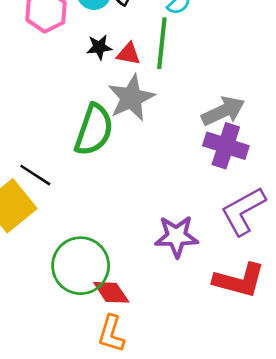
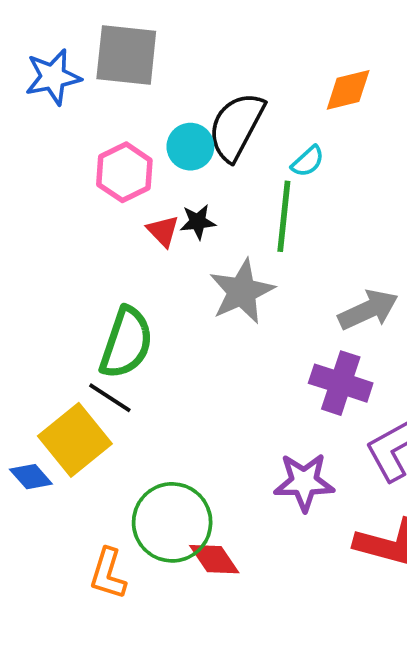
red triangle: (129, 54) -> (163, 231), moved, turned 35
green semicircle: (94, 130) -> (126, 343), moved
purple cross: (226, 146) -> (341, 383), moved
orange L-shape: (111, 334) -> (108, 574), moved

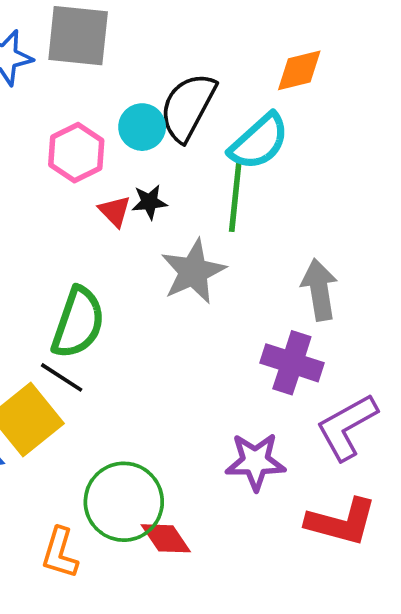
cyan semicircle: (308, 161) -> (259, 142), size x1.8
gray arrow: (368, 310) -> (319, 290), turned -74

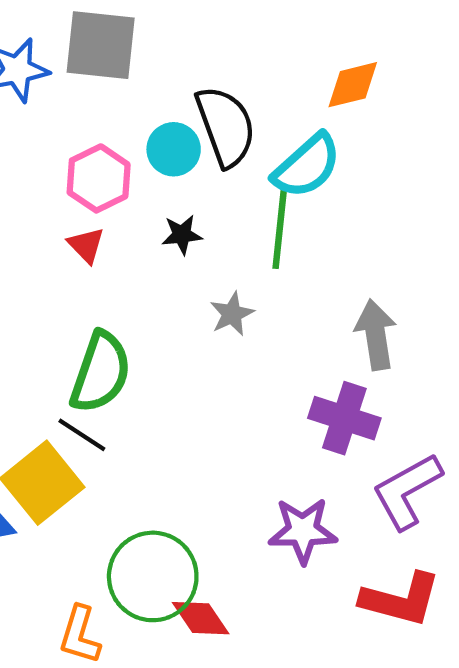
black semicircle: (188, 107) -> (226, 126), turned 132
red triangle: (115, 211) -> (86, 245), moved
gray star: (193, 271) -> (232, 314), size x0.6

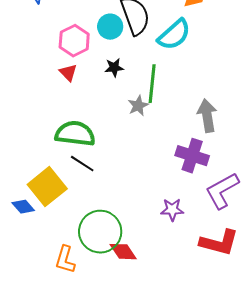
green line: (280, 228) -> (152, 84), moved
green semicircle: (101, 372) -> (75, 134), turned -102
black line: (82, 435) -> (82, 164), moved
purple star: (303, 531) -> (172, 210), size x0.7

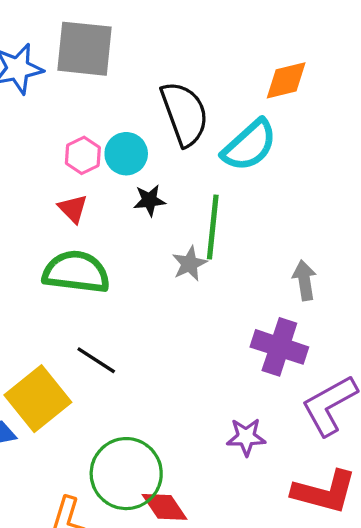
cyan circle: (110, 27) -> (126, 154), moved
pink hexagon: (74, 41) -> (83, 155), size x0.7
gray arrow: (207, 116) -> (304, 280), size x0.7
green semicircle: (75, 134) -> (76, 272), moved

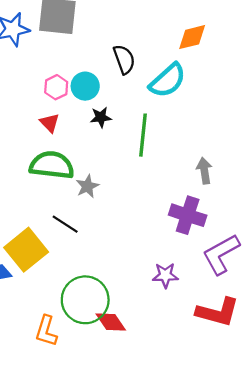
black semicircle: (184, 114) -> (124, 59), size x0.7
gray star: (189, 264) -> (87, 186), moved

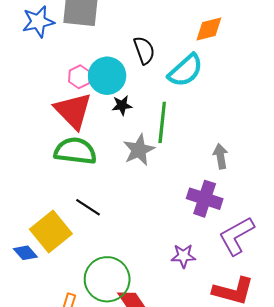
cyan circle: (85, 86) -> (107, 76), size x1.4
red triangle: (50, 123) -> (73, 111), size x2.0
gray star: (87, 186) -> (139, 150), moved, size x1.4

